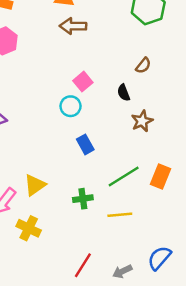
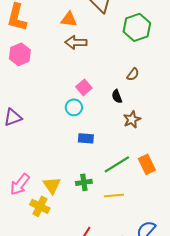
blue rectangle: (85, 144) -> (86, 138), turned -56
orange rectangle: (161, 176) -> (147, 164), turned -48
yellow triangle: (35, 185) -> (52, 185), moved, turned -30

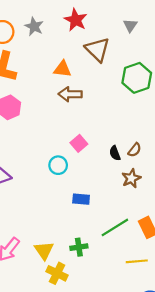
brown semicircle: (133, 74) -> (135, 150), moved
cyan circle: (74, 107) -> (58, 165), moved
yellow line: (114, 195) -> (137, 261), moved
yellow cross: (40, 206) -> (57, 273), moved

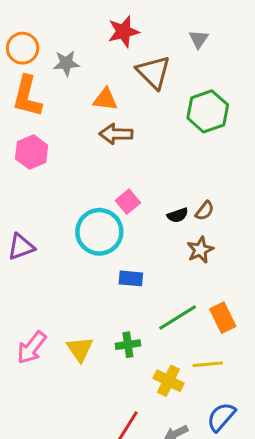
red star: (76, 20) -> (123, 32), turned 30
gray star: (34, 26) -> (66, 63), moved, turned -30
black semicircle: (115, 153) -> (178, 215), turned -88
cyan circle: (58, 165) -> (99, 232), size x1.8
yellow cross: (57, 273) -> (169, 381), moved

